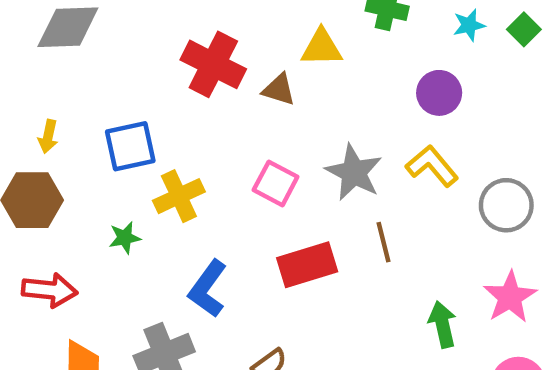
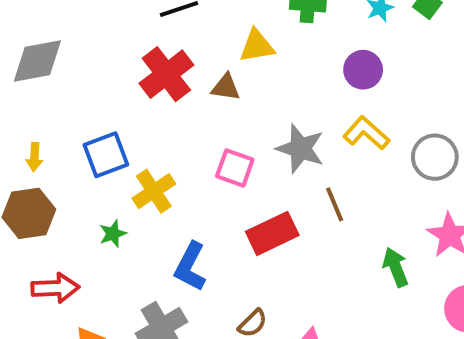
red cross: (213, 64) -> (166, 74), turned 34

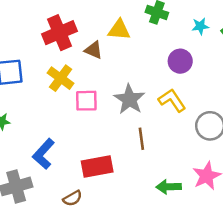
pink square: (235, 168) -> (86, 101), turned -35
yellow cross: (154, 191) -> (61, 78), moved, turned -35
red rectangle: (272, 233) -> (97, 167), moved
green arrow: (396, 267) -> (169, 187), turned -85

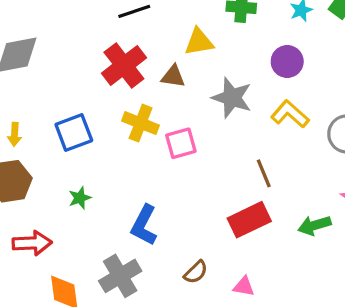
gray star: (129, 99) -> (232, 98), moved
red rectangle: (97, 167) -> (249, 220), moved

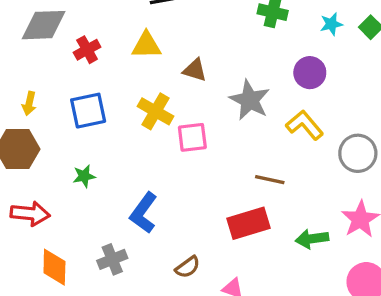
yellow triangle: (199, 42) -> (146, 45), moved
red cross: (124, 65) -> (87, 50), moved, size x0.6
brown line: (264, 173) -> (270, 180), turned -64
gray cross: (120, 276) -> (112, 259), size x0.7

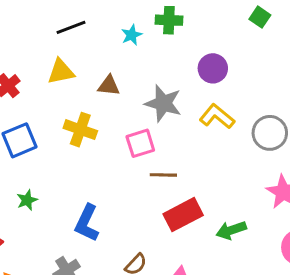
cyan star: (331, 24) -> (132, 35), moved
pink square: (192, 137) -> (140, 143), moved
brown line: (270, 180) -> (163, 175), moved
green arrow: (312, 239) -> (231, 230), moved

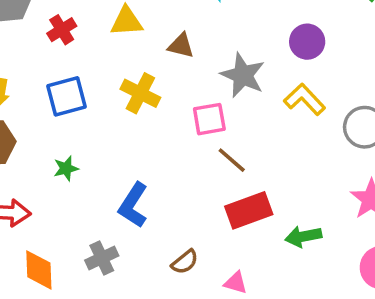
brown line: (163, 175) -> (232, 160), turned 32

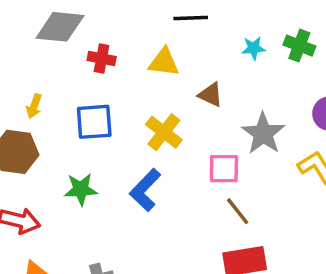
red cross: (62, 30) -> (102, 58), turned 32
green star: (66, 168) -> (81, 189), size x1.4
blue L-shape: (133, 205) -> (145, 190), moved

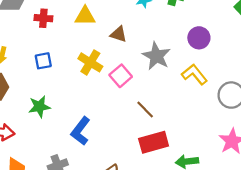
blue square: (94, 122) -> (43, 61), size x0.7
pink square: (224, 169) -> (121, 76), moved, turned -35
blue L-shape: (145, 190) -> (81, 131), moved

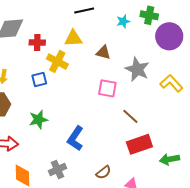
purple circle: (199, 38) -> (169, 36), moved, size x1.4
yellow cross: (90, 62) -> (57, 61), moved
pink square: (121, 76) -> (107, 88), turned -36

